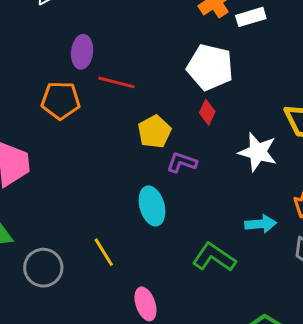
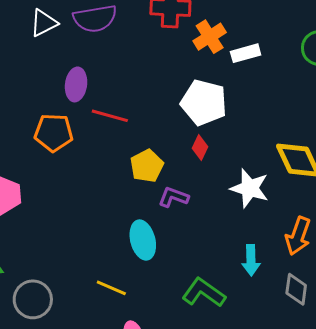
cyan arrow: (261, 224) -> (251, 260), turned 92
yellow line: (104, 252) -> (111, 288), moved, turned -36

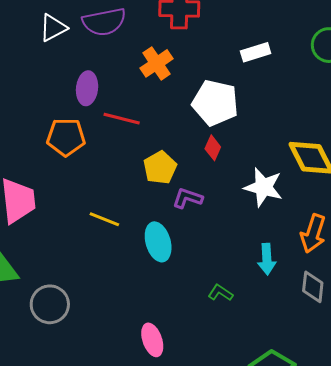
orange cross: (210, 37) -> (157, 63), moved
yellow line: (111, 288) -> (104, 219), moved
green L-shape: (204, 293) -> (220, 293), size x0.6

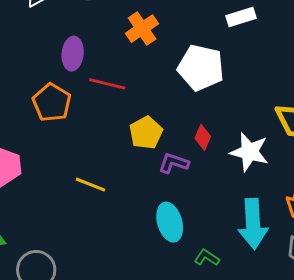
orange pentagon: (66, 137) -> (52, 103), turned 30
red diamond: (213, 148) -> (203, 137), moved
cyan ellipse: (158, 242) -> (170, 222), moved
cyan arrow: (267, 259) -> (253, 224), size x1.6

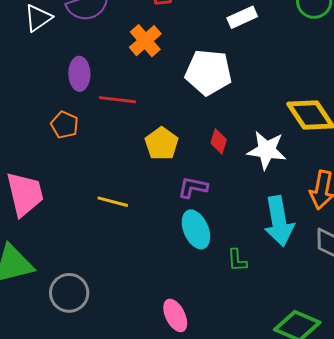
orange pentagon: (52, 103) -> (65, 125), size x0.7
purple L-shape: (174, 163) -> (193, 187), moved
green L-shape: (207, 258) -> (237, 260), turned -120

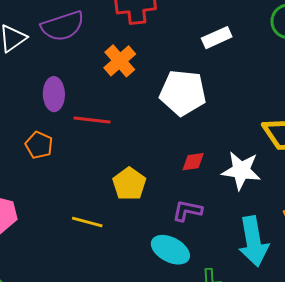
red diamond: (219, 141) -> (193, 162), turned 65
yellow pentagon: (162, 144) -> (129, 184), moved
purple L-shape: (193, 187) -> (187, 211), moved
cyan ellipse: (196, 229) -> (170, 250), turned -39

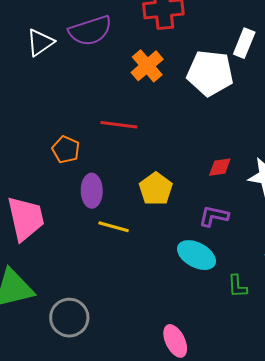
white rectangle: (217, 38) -> (244, 43), turned -44
white pentagon: (183, 93) -> (210, 73), moved
purple ellipse: (54, 94) -> (92, 191), moved

